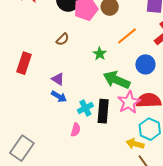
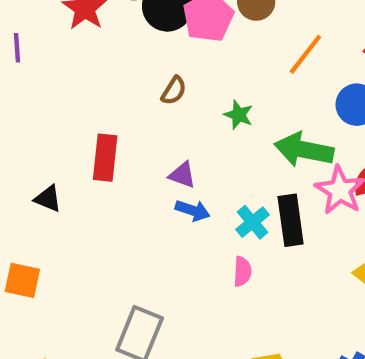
green star: (100, 54) -> (239, 115), moved

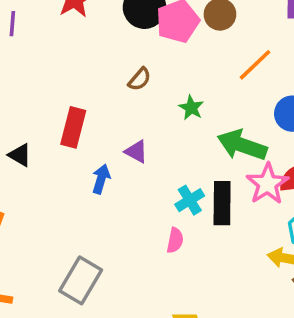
blue arrow: (193, 210) -> (101, 179), moved, turned -100

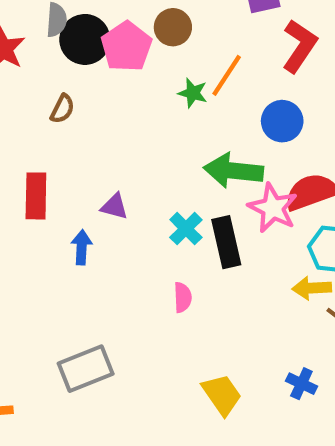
brown semicircle: (140, 79) -> (62, 109), moved
green star: (191, 108) -> (193, 93), moved
cyan cross: (190, 200) -> (186, 229), moved
gray rectangle: (81, 280) -> (86, 369), turned 51

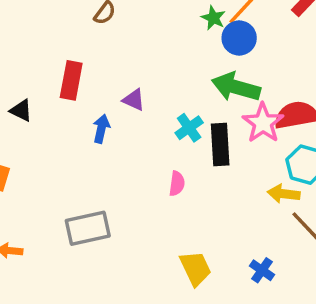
blue circle: (282, 121) -> (239, 38), moved

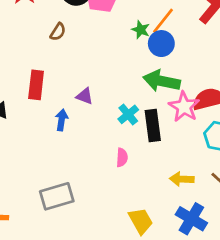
yellow arrow: (284, 194) -> (182, 179), moved
blue cross: (262, 270) -> (191, 219), size x1.6

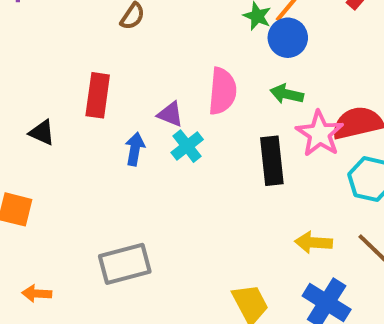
green arrow: (162, 81) -> (287, 94), size x0.6
cyan cross: (128, 114) -> (187, 146), moved
pink semicircle: (122, 157) -> (222, 91), moved, size x1.6

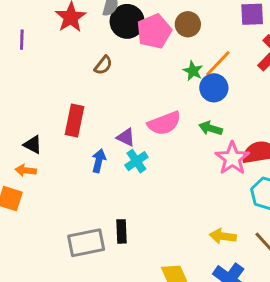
pink semicircle: (222, 91) -> (164, 123), turned 60
black rectangle: (272, 161) -> (122, 231), moved, size x0.7
orange arrow: (37, 294) -> (26, 170), moved

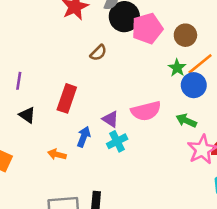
brown circle: (188, 24) -> (185, 35), moved
purple line: (22, 40) -> (19, 81), moved
orange arrow: (26, 170) -> (57, 154), moved

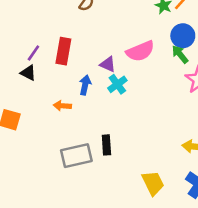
purple line: (19, 81) -> (33, 53), moved, turned 35
blue circle: (194, 85) -> (183, 36), moved
green arrow: (186, 121) -> (180, 54), turned 36

